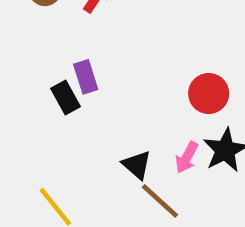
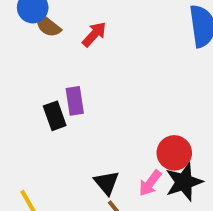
red circle: (209, 93) -> (174, 153), moved

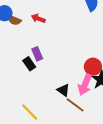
red arrow: (94, 34) -> (38, 18), turned -96
pink arrow: (150, 183) -> (85, 85), size x1.5

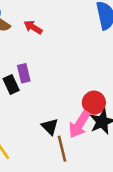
brown line: (75, 105) -> (62, 149), turned 30

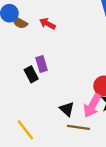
brown line: (62, 149) -> (78, 127), turned -65

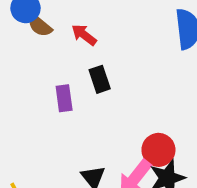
black rectangle: (31, 74) -> (100, 79), moved

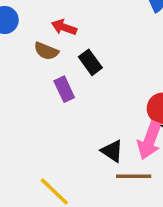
brown semicircle: (40, 26) -> (46, 51), moved

